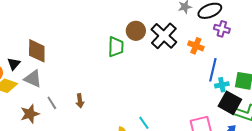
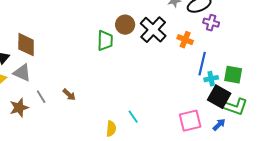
brown arrow: (80, 101) -> (69, 95), turned -40

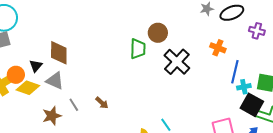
purple cross: (211, 23) -> (257, 31), moved
black cross: (153, 30) -> (177, 62), moved

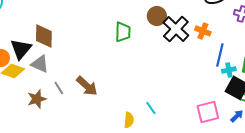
brown circle: (158, 33) -> (157, 16), moved
black cross: (177, 62) -> (176, 29), moved
black triangle: (36, 66) -> (21, 49), size x1.6
brown arrow: (102, 103) -> (87, 86), size x1.6

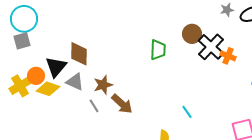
orange cross: (203, 31) -> (228, 56), moved
brown star: (37, 99) -> (103, 85), moved
cyan line: (151, 108) -> (187, 112), moved

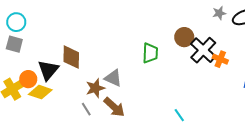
cyan circle: (24, 19) -> (16, 22), size x0.7
gray square: (22, 41) -> (14, 44), turned 30
gray triangle: (75, 82) -> (113, 78), moved

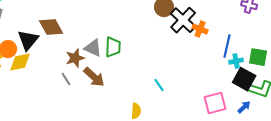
green trapezoid: (150, 53) -> (113, 47), moved
brown diamond: (71, 57) -> (51, 27), turned -30
yellow diamond: (40, 92) -> (20, 62), turned -30

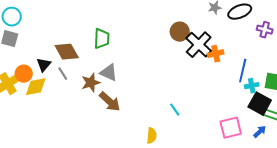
orange cross: (200, 29) -> (216, 54), turned -35
black triangle: (28, 40) -> (44, 65), size x0.7
green trapezoid: (113, 47) -> (102, 39), moved
gray line: (66, 79) -> (63, 74), moved

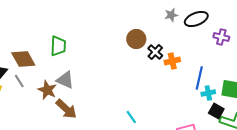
black cross: (199, 45) -> (155, 52), size x0.6
brown star: (91, 83) -> (47, 90), turned -30
black square: (260, 104) -> (216, 111), size x0.7

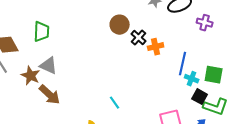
cyan cross: (208, 93) -> (192, 79), turned 32

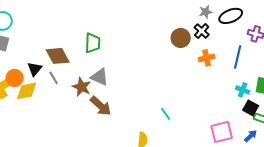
brown circle: (120, 25) -> (181, 38), moved
black cross: (139, 38) -> (202, 31), moved
blue line: (183, 64) -> (238, 57), moved

